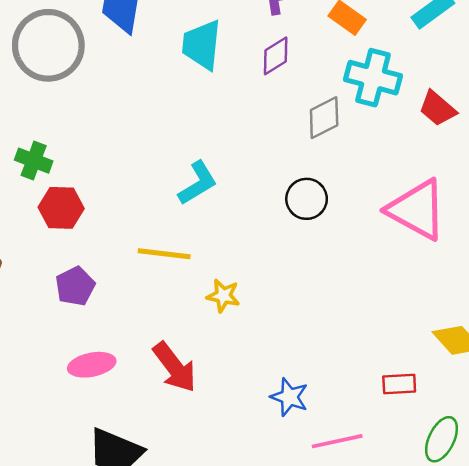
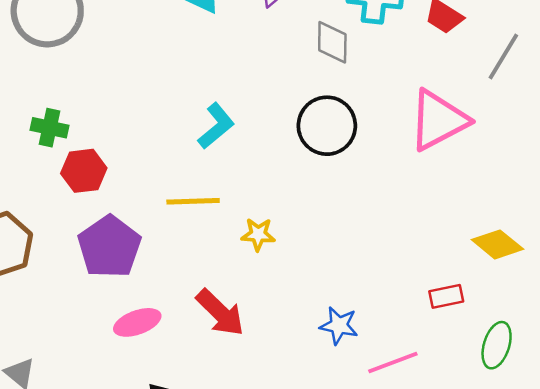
gray diamond: (324, 118) -> (332, 42), turned -54
black circle: (307, 199) -> (327, 126), size x1.4
pink triangle: (417, 210) -> (438, 120), turned -48
purple pentagon: (75, 286) -> (109, 247), size x1.6

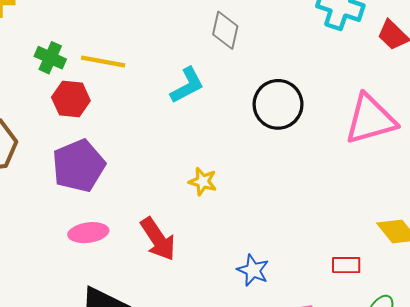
gray diamond: (332, 42) -> (225, 30), moved
yellow line: (193, 201) -> (103, 62), moved

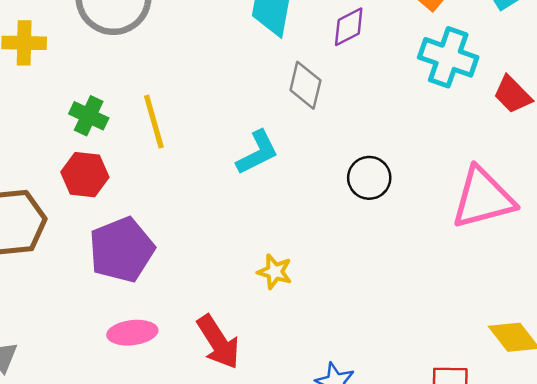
yellow line: (103, 62) -> (154, 122), turned 63
red hexagon: (71, 99) -> (85, 175), moved
black circle: (278, 104) -> (369, 178), size x0.7

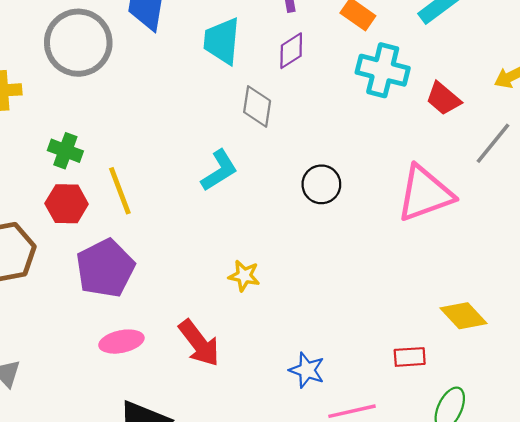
yellow line: (154, 122) -> (120, 191), moved

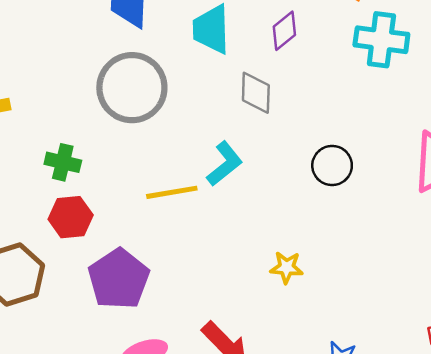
gray circle: (78, 43) -> (132, 88), moved
yellow line: (120, 191) -> (172, 192), moved, turned -72
yellow star: (244, 276) -> (287, 267), moved

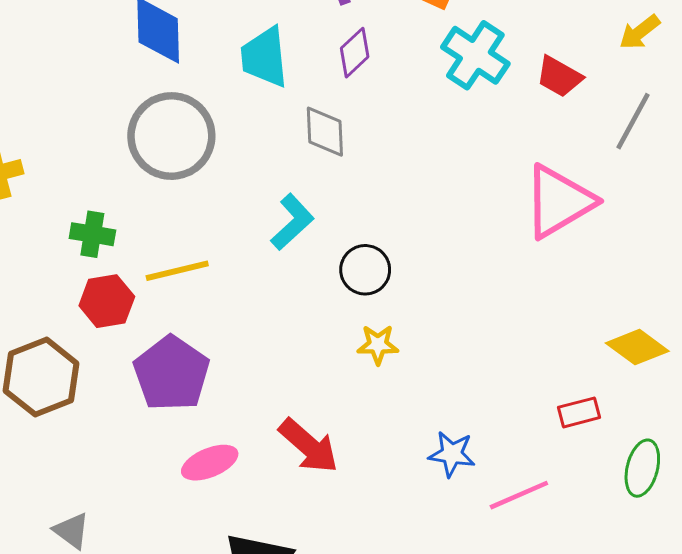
cyan cross: (381, 40) -> (475, 55), turned 30
black circle: (332, 165) -> (365, 270), moved
yellow line: (172, 192) -> (177, 271), moved

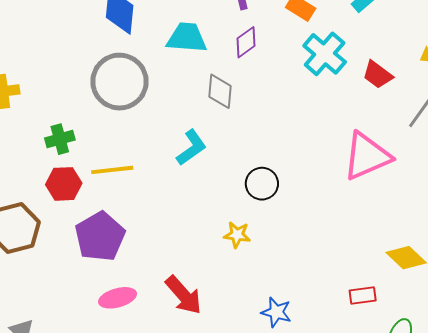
cyan trapezoid: (264, 57) -> (187, 38), turned 93
green cross: (92, 234) -> (60, 139), turned -32
black circle: (365, 270) -> (262, 184), moved

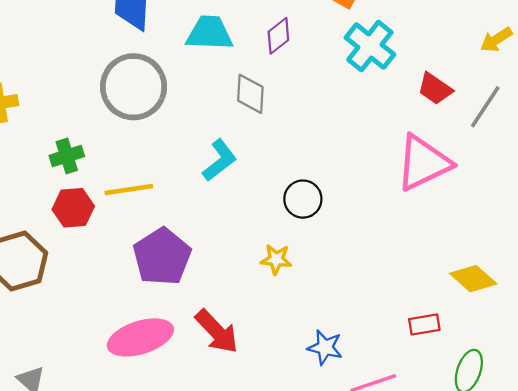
red trapezoid: (377, 75) -> (435, 89), moved
purple pentagon: (100, 236) -> (162, 257), moved
pink ellipse: (118, 298) -> (140, 337), size x1.5

